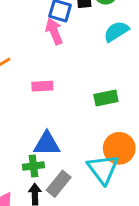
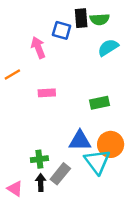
pink arrow: (54, 31) -> (38, 48), moved
blue triangle: (47, 144) -> (80, 141), moved

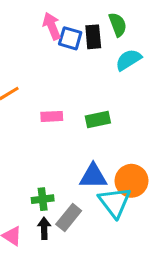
black rectangle: (81, 18) -> (93, 37), moved
green semicircle: (100, 19) -> (118, 25), turned -108
pink arrow: (38, 48) -> (52, 26), moved
green rectangle: (100, 103) -> (98, 119), moved

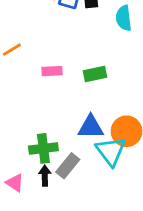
cyan semicircle: (128, 60) -> (124, 18), turned -65
green cross: (43, 199) -> (43, 148), size x1.4

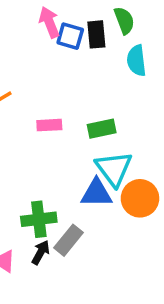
cyan triangle: (111, 151) -> (114, 169), moved
black arrow: (45, 176) -> (41, 252), turned 30

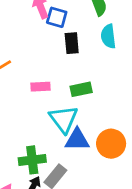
black rectangle: (96, 34) -> (72, 43), moved
cyan triangle: (114, 169) -> (64, 119), moved

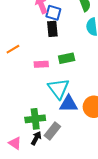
black rectangle: (72, 43) -> (52, 29), moved
green rectangle: (81, 89) -> (67, 58), moved

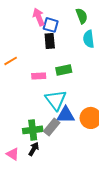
gray rectangle: (52, 131) -> (52, 127), moved

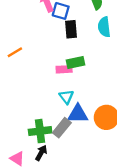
black rectangle: (50, 41) -> (71, 29), moved
pink rectangle: (39, 76) -> (64, 69), moved
cyan triangle: (56, 100) -> (66, 97), size x0.6

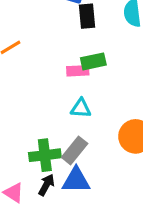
cyan triangle: (66, 97) -> (81, 108), turned -49
blue triangle: (78, 114) -> (76, 180), moved

